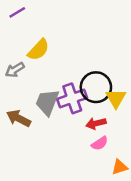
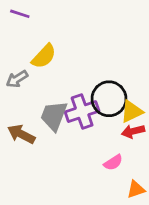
purple line: (17, 12) -> (20, 14), turned 49
yellow triangle: (116, 98) -> (132, 112), turned 35
red arrow: (96, 123) -> (133, 131), moved

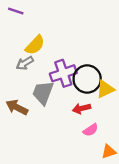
gray arrow: (17, 79) -> (25, 63), moved
purple cross: (82, 112) -> (63, 73), moved
red arrow: (133, 131) -> (81, 108), moved

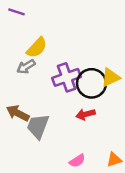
yellow triangle: (105, 89) -> (111, 77), moved
gray trapezoid: (43, 93) -> (38, 126), moved
pink semicircle: (91, 130) -> (77, 161), moved

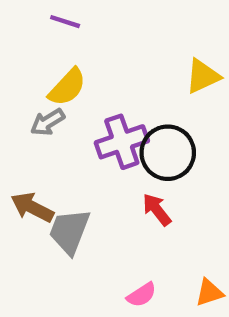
purple line: (16, 12) -> (65, 22), moved
yellow triangle: (111, 77) -> (203, 76), moved
red arrow: (86, 114) -> (157, 210), turned 66

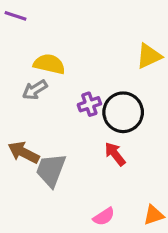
purple line: (65, 22) -> (16, 16), moved
yellow semicircle: (67, 87) -> (49, 64), turned -120
purple cross: (122, 142) -> (89, 104), size x0.6

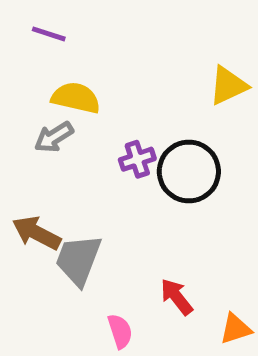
purple line: (16, 16) -> (49, 34), moved
red arrow: (115, 154) -> (177, 297), moved
pink semicircle: (104, 217) -> (120, 331), moved, turned -75

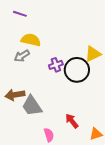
yellow triangle: (228, 86) -> (93, 54), moved
brown arrow: (37, 233) -> (15, 95), turned -36
gray trapezoid: (78, 260) -> (32, 106), turned -55

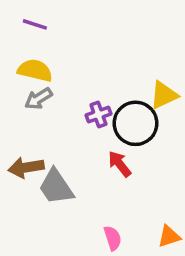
yellow semicircle: (31, 40) -> (35, 70), moved
red arrow: (72, 121) -> (120, 164), moved
pink semicircle: (49, 135) -> (113, 238), moved

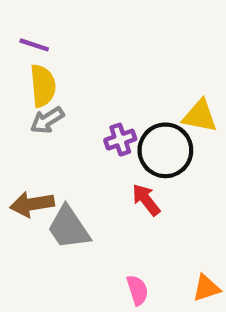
purple line: (35, 24) -> (34, 45), moved
yellow semicircle: (35, 70) -> (43, 86), turned 72
yellow triangle: (164, 95) -> (200, 116), turned 36

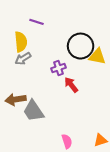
purple line: (34, 45) -> (37, 22), moved
black circle: (165, 150) -> (81, 46), moved
red arrow: (146, 200) -> (71, 85), moved

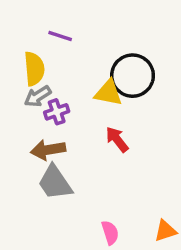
yellow triangle: (97, 56) -> (108, 93), moved
purple cross: (59, 68) -> (57, 112), moved
brown arrow: (16, 99) -> (48, 150), moved

